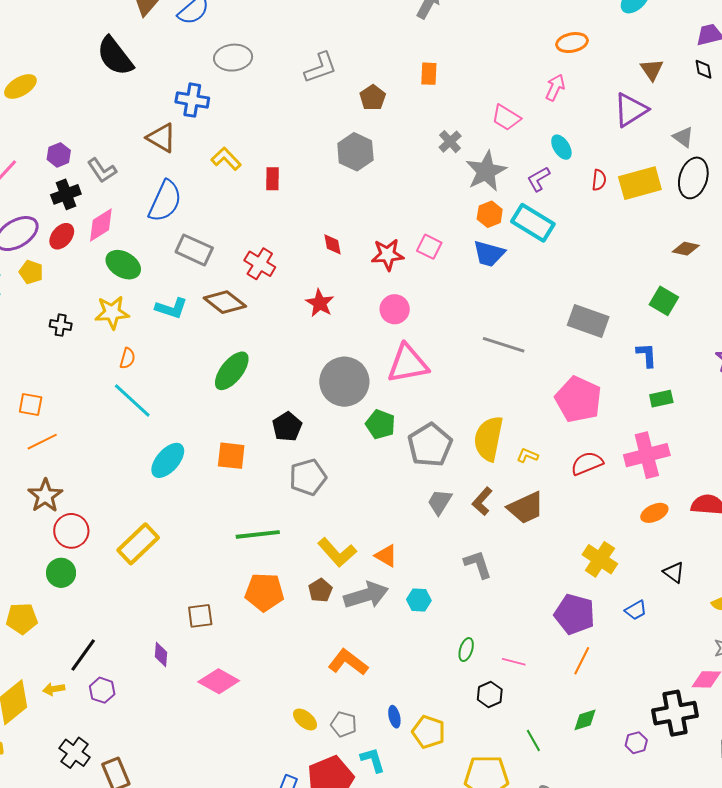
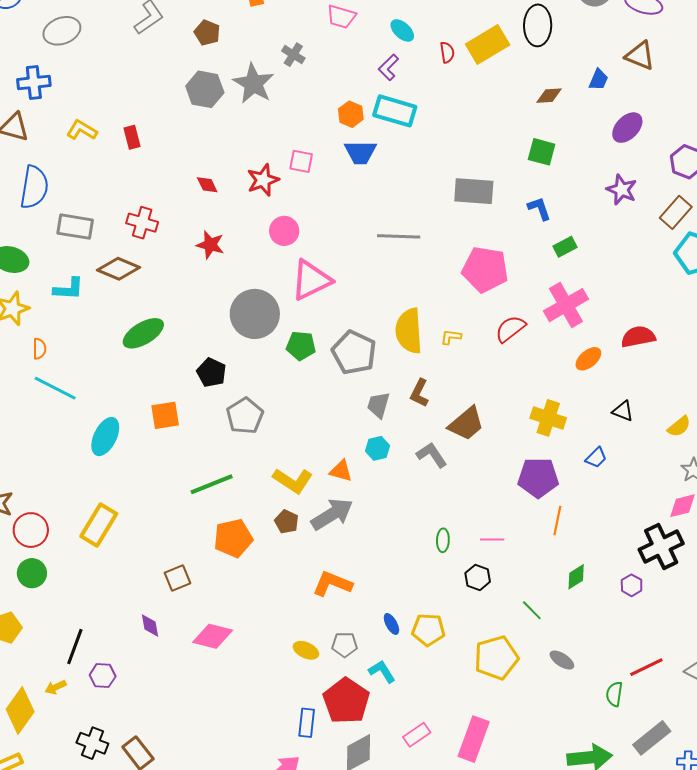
gray star: (486, 171) -> (253, 83), moved
green ellipse: (232, 371) -> (143, 333), turned 36
brown trapezoid: (526, 508) -> (466, 424), moved
cyan hexagon: (419, 600) -> (378, 448), moved

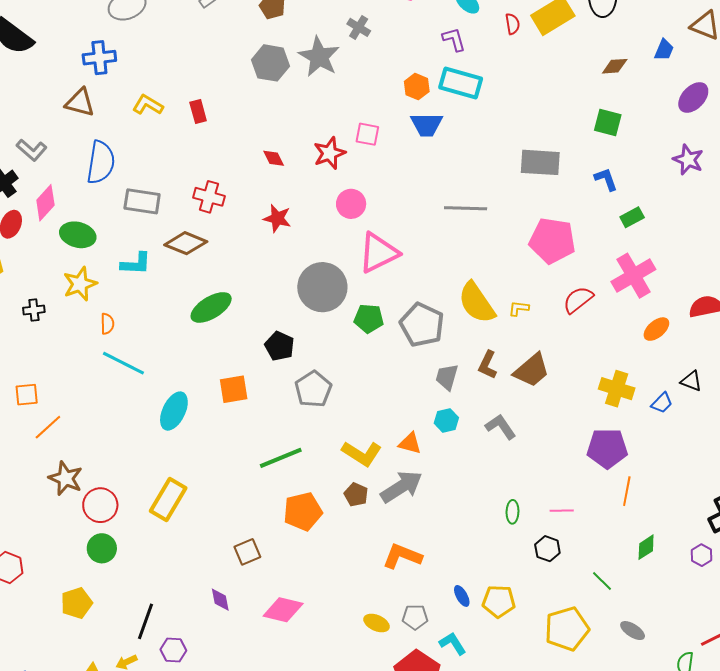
purple L-shape: (389, 67) -> (454, 39), turned 120
yellow semicircle: (409, 331) -> (477, 303), turned -30
brown trapezoid: (466, 424) -> (532, 370), moved
blue trapezoid: (596, 458) -> (662, 403), moved

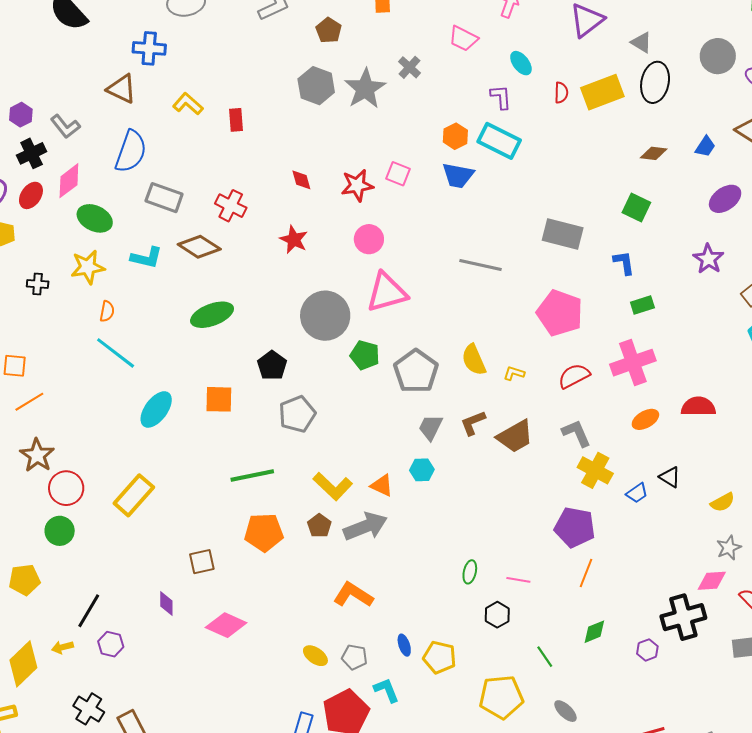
yellow semicircle: (477, 303) -> (474, 360), size x0.7
brown L-shape: (488, 365) -> (473, 423), turned 32
gray L-shape: (501, 427) -> (576, 433), moved

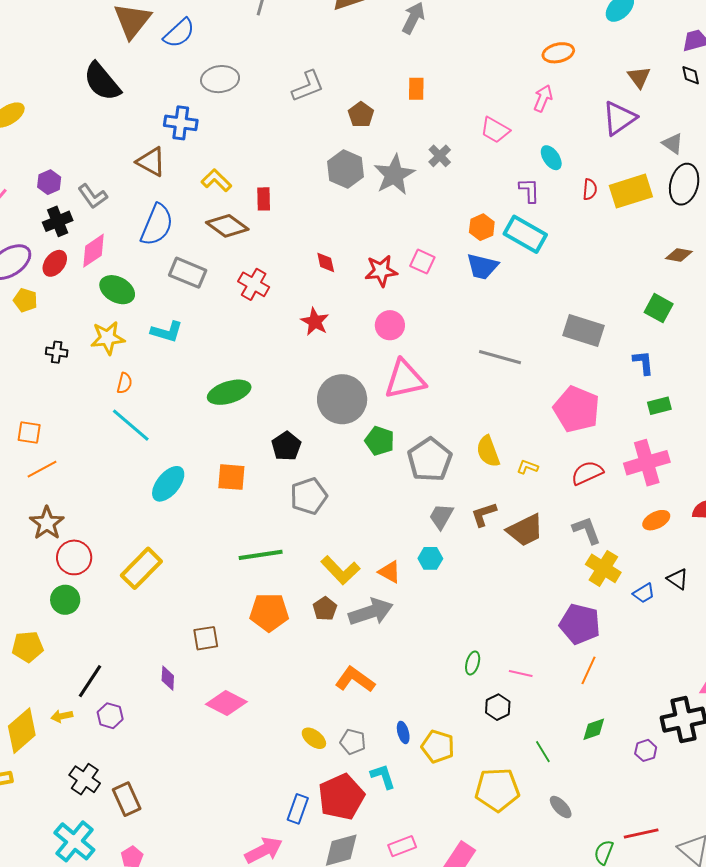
brown diamond: (199, 247) -> (227, 226), moved

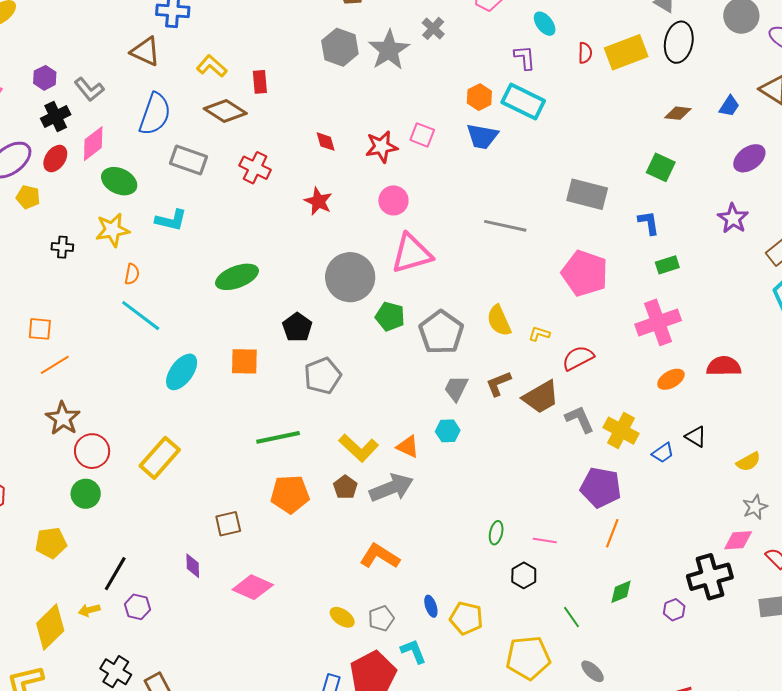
red semicircle: (587, 473) -> (578, 358), moved
gray L-shape: (587, 530) -> (580, 419), moved
gray pentagon: (353, 742) -> (381, 618), turned -30

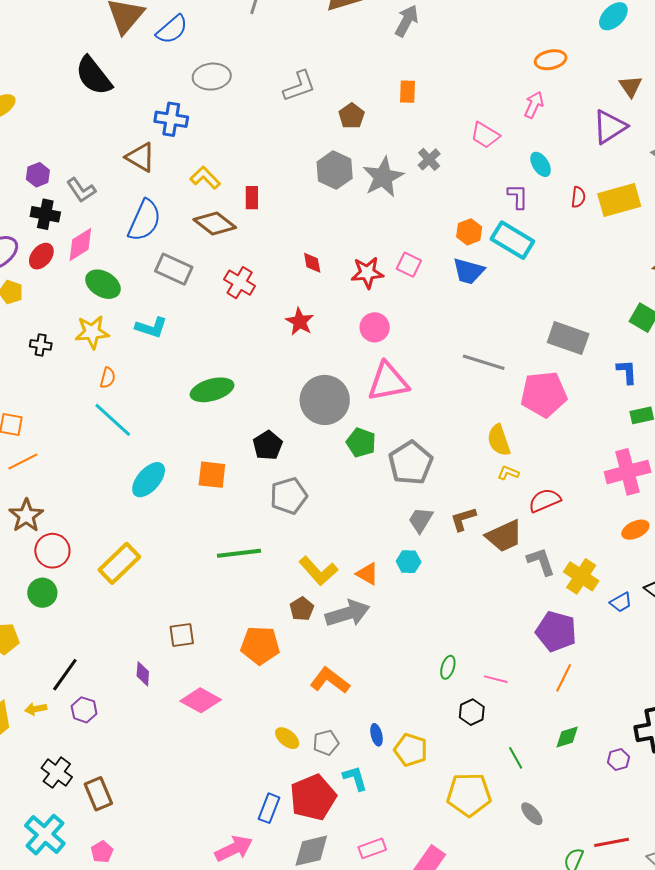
black cross: (56, 116) -> (45, 214), turned 32
pink pentagon: (585, 273) -> (544, 394), moved, turned -30
yellow semicircle: (499, 321) -> (499, 440), moved
orange pentagon: (290, 494) -> (260, 645), moved

